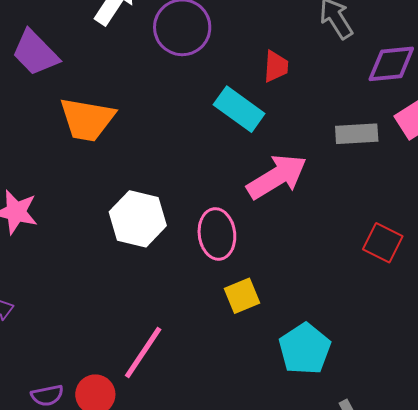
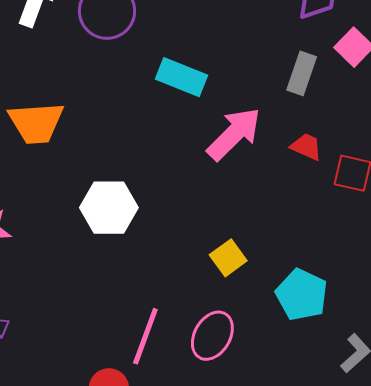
red trapezoid: (276, 66) -> (306, 147), moved, turned -56
gray rectangle: (357, 134) -> (302, 73), turned -54
pink ellipse: (217, 234) -> (212, 336), moved, turned 51

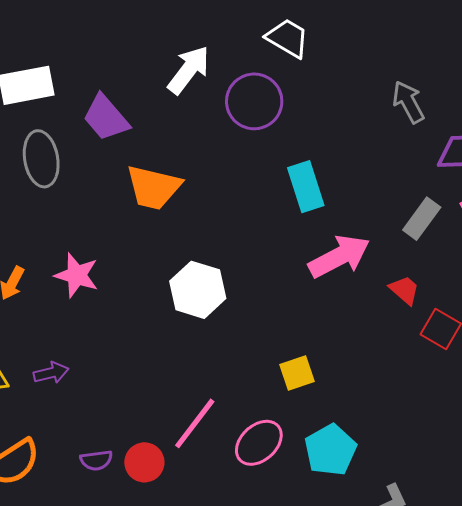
cyan rectangle: (181, 77) -> (306, 187), turned 33
cyan pentagon: (302, 295) -> (331, 450), moved

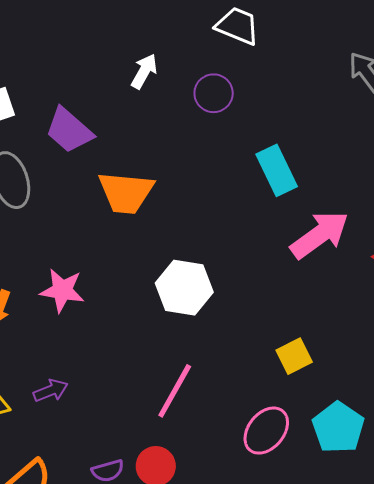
white arrow: (189, 70) -> (144, 71), size x0.7
purple circle: (254, 101) -> (214, 93), size x0.7
pink line: (195, 423) -> (175, 391), moved

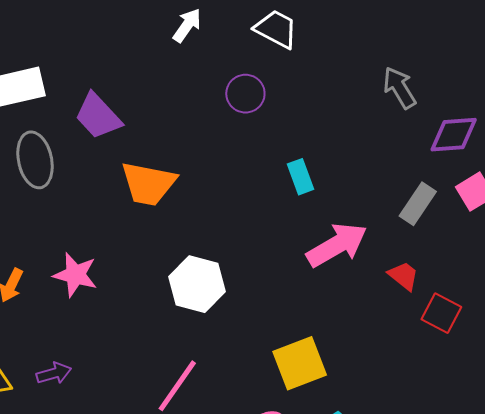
white arrow: (144, 71) -> (187, 25), moved
cyan rectangle: (277, 170) -> (301, 177), size x0.7
yellow square: (294, 356) -> (300, 363), size x1.5

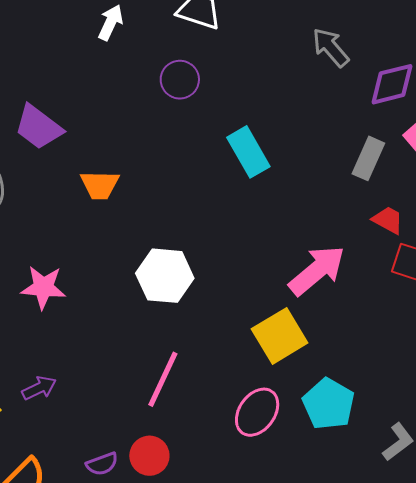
cyan rectangle: (301, 177) -> (248, 152), size x1.4
orange trapezoid: (148, 184) -> (100, 185), size x0.7
pink arrow: (337, 245) -> (317, 270), moved
red trapezoid: (403, 276) -> (388, 220), moved

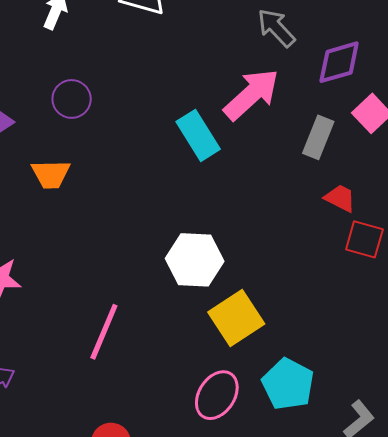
purple circle: (180, 80) -> (72, 99), moved
pink arrow: (317, 270) -> (251, 94), moved
white hexagon: (165, 276) -> (195, 260), moved
pink line: (163, 379) -> (104, 332), moved

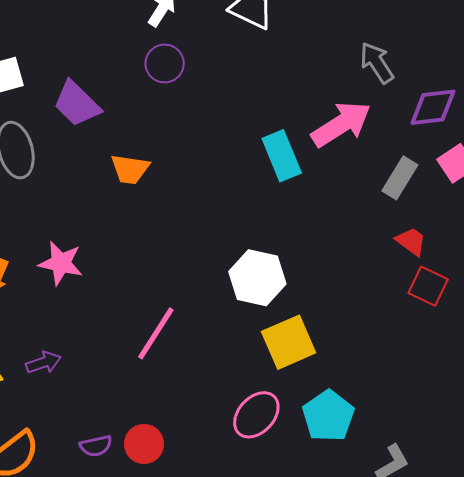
purple circle: (72, 99) -> (165, 63), moved

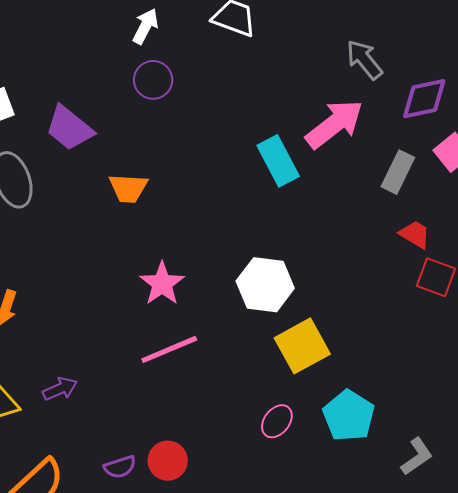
pink star: (61, 263) -> (162, 284), moved, turned 30
pink line: (156, 333) -> (169, 349), turned 40
pink ellipse: (256, 415) -> (277, 421), size x0.7

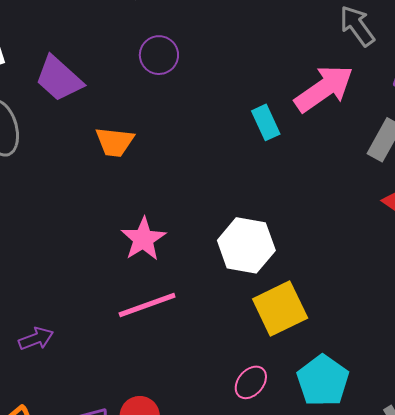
purple circle: (153, 80) -> (159, 55), moved
cyan rectangle: (278, 161) -> (266, 122), size x0.7

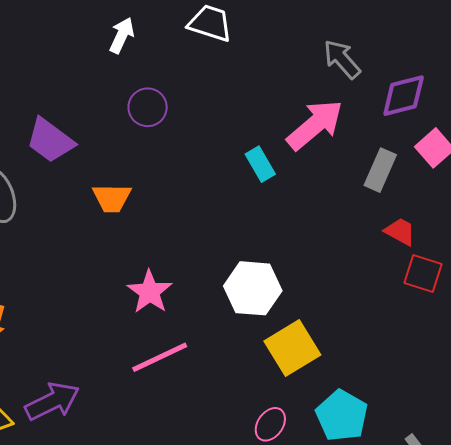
purple arrow: (36, 339) -> (52, 401), size x1.6

